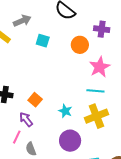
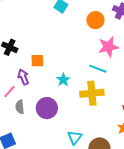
orange square: (35, 100) -> (37, 61), turned 32
purple circle: (70, 141) -> (47, 108), moved

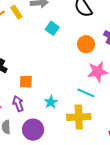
purple arrow: (23, 77) -> (18, 104), moved

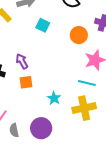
purple arrow: (18, 104) -> (22, 61), moved

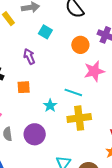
purple arrow: (22, 61) -> (29, 57), moved
cyan line: (87, 83) -> (73, 92), moved

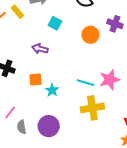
purple arrow: (29, 57) -> (40, 49), turned -49
pink star: (94, 71) -> (110, 80), moved
cyan star: (50, 106) -> (52, 90), moved

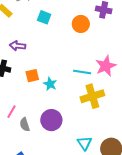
purple arrow: (40, 49) -> (18, 46), moved

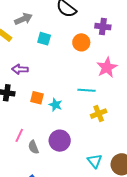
pink star: (106, 66) -> (107, 67), moved
orange square: (32, 76) -> (37, 98), turned 32
yellow cross: (92, 96) -> (99, 114), size x0.7

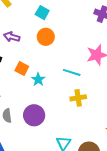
orange circle: (81, 42) -> (46, 37), moved

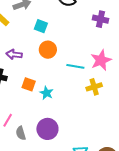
cyan line: (72, 72) -> (75, 66), moved
yellow cross: (78, 98) -> (94, 87), moved

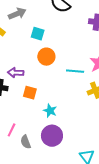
purple arrow: (14, 54) -> (16, 73), moved
cyan star: (46, 93) -> (50, 111), moved

